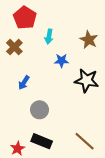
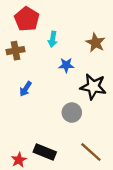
brown cross: (14, 47) -> (15, 51), turned 35
gray circle: (40, 110) -> (72, 113), moved

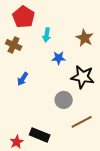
brown cross: (15, 51) -> (14, 45), turned 35
brown line: (91, 152) -> (82, 122), moved, turned -70

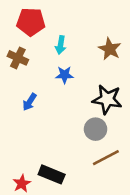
red pentagon: (24, 17) -> (31, 22), turned -30
blue star: (59, 58) -> (64, 75), moved
gray circle: (64, 100) -> (96, 129), moved

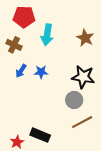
cyan arrow: (61, 45) -> (47, 35), size x1.5
blue star: (64, 75) -> (41, 72), moved
blue arrow: (30, 102) -> (21, 71), moved

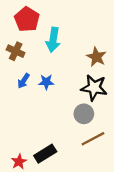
red pentagon: (24, 17) -> (27, 19), turned 30
brown star: (85, 38) -> (96, 57), moved
black rectangle: (40, 135) -> (45, 154), turned -54

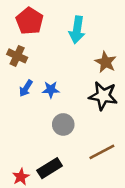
cyan arrow: (53, 40) -> (77, 30), moved
gray circle: (84, 114) -> (63, 124), moved

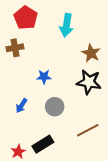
brown cross: (17, 56) -> (15, 48), turned -35
blue arrow: (26, 88) -> (21, 106), moved

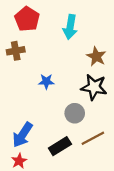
blue arrow: (21, 106) -> (22, 135), moved, size x1.6
gray circle: (55, 107) -> (75, 113), moved
black rectangle: (43, 144) -> (60, 146), moved

